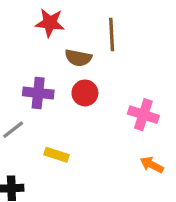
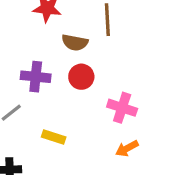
pink cross: (143, 115) -> (122, 108), moved
orange arrow: (152, 165) -> (127, 148), moved, turned -55

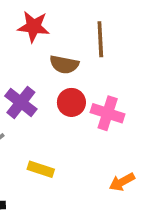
purple cross: (36, 77) -> (21, 102), turned 32
pink cross: (122, 108) -> (108, 113), moved

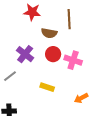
yellow rectangle: (41, 169) -> (47, 87), moved

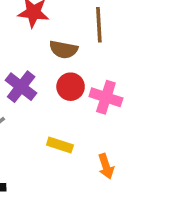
orange arrow: (81, 98) -> (106, 166), moved, turned -80

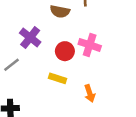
red circle: (71, 87) -> (65, 51), moved

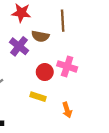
purple cross: (30, 38) -> (19, 46), moved

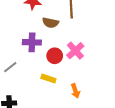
purple cross: (19, 46) -> (32, 42), moved, turned -36
pink cross: (67, 66) -> (75, 51), turned 30

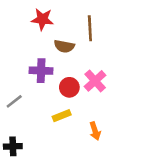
yellow rectangle: (48, 78) -> (62, 116), turned -40

